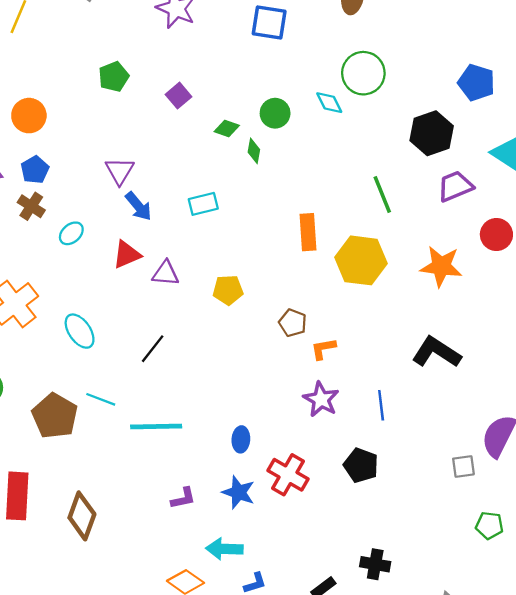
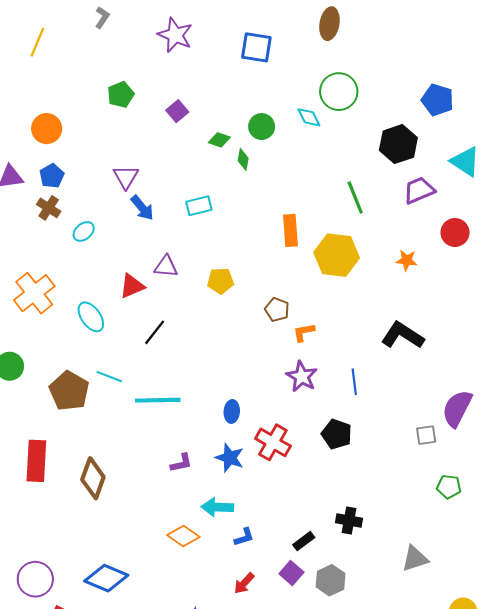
red triangle: (127, 255) -> (132, 286), moved
orange star: (441, 266) -> (407, 260), size x0.6

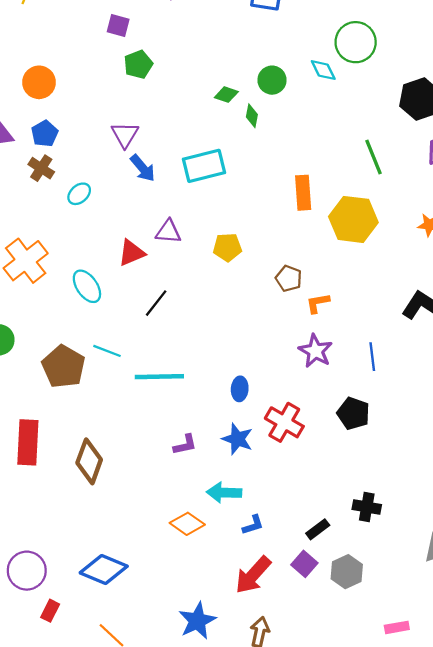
green pentagon: (121, 95) -> (138, 64), moved
purple square: (177, 111) -> (118, 25), moved, turned -35
cyan rectangle: (199, 206) -> (204, 166), size x1.5
red arrow: (244, 583) -> (253, 575), size x1.6

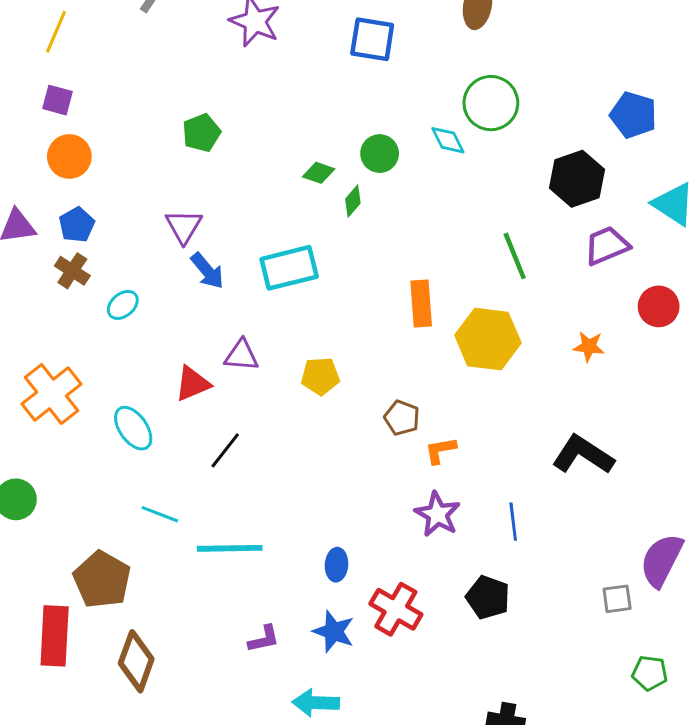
purple square: (118, 25) -> (57, 100), moved
green diamond: (252, 116) -> (353, 201), turned 30
brown pentagon: (64, 367) -> (102, 580), moved

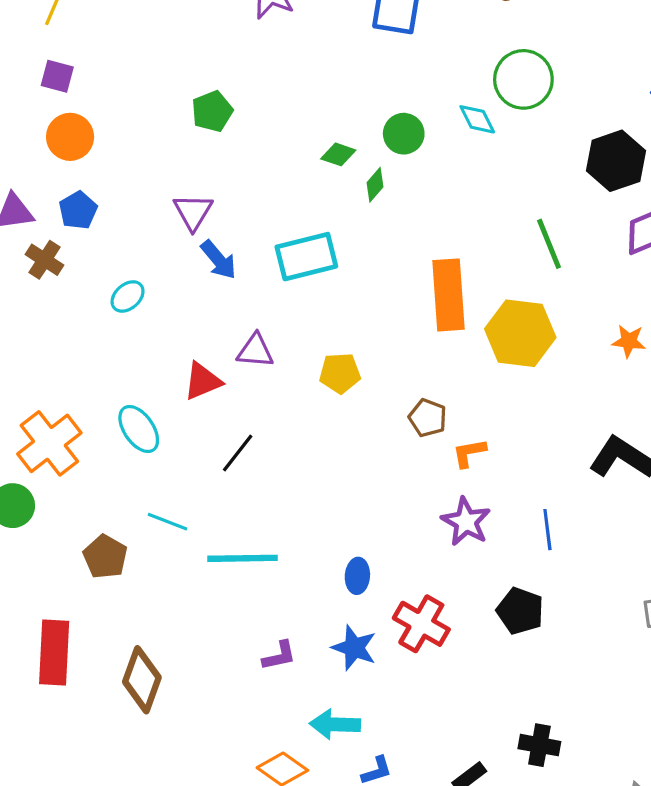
brown cross: (72, 271) -> (45, 260), moved
orange rectangle: (421, 303) -> (448, 295), size x1.4
orange cross: (52, 394) -> (49, 443), moved
brown pentagon: (102, 580) -> (105, 557), moved, size x0.7

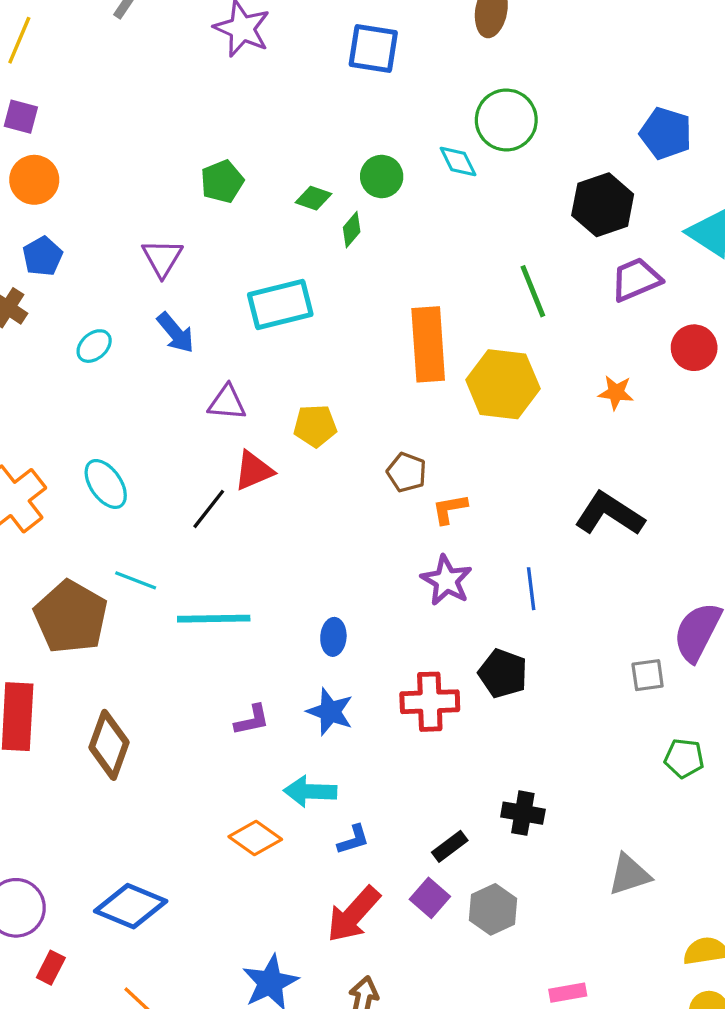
green pentagon: (212, 111) -> (222, 181), moved
blue arrow: (219, 260) -> (176, 333), moved
red triangle: (203, 381) -> (254, 471), moved
brown pentagon: (105, 557) -> (71, 617), size x1.6
red cross: (421, 624) -> (430, 702), moved, turned -32

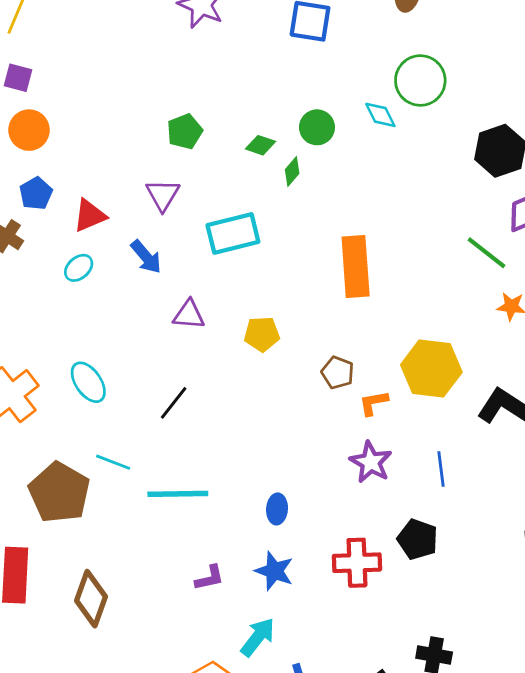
purple triangle: (162, 258) -> (163, 195), moved
green line: (533, 291) -> (486, 253), moved, turned -30
yellow hexagon: (503, 384) -> (431, 368), moved
red triangle: (254, 471) -> (90, 216), moved
cyan arrow: (310, 791) -> (258, 637), turned 126

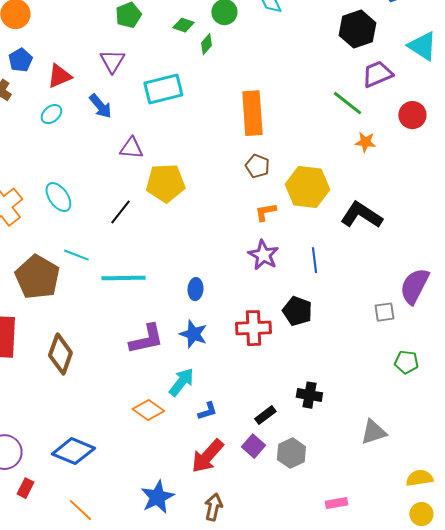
yellow pentagon: (262, 334) -> (165, 183), moved, size x1.5
brown pentagon: (338, 373) -> (257, 166), moved
purple L-shape: (210, 578) -> (146, 339), size x1.6

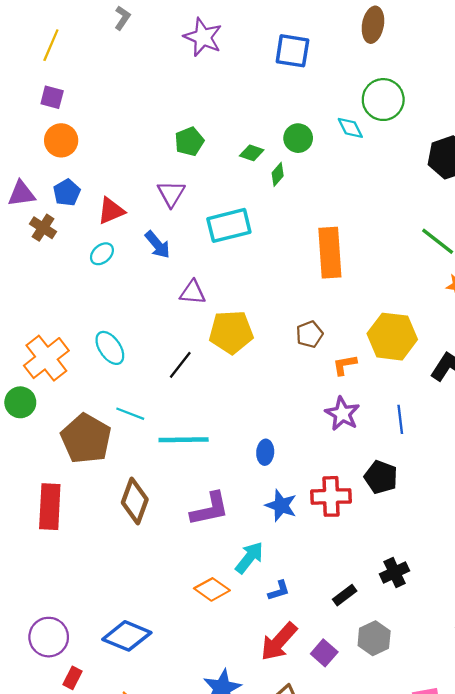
brown pentagon: (257, 166) -> (309, 334), moved, turned 30
blue star: (193, 334) -> (281, 506), moved
brown diamond: (60, 354) -> (135, 501), moved
black cross: (309, 395) -> (395, 572), turned -35
purple square: (253, 446) -> (324, 653), moved

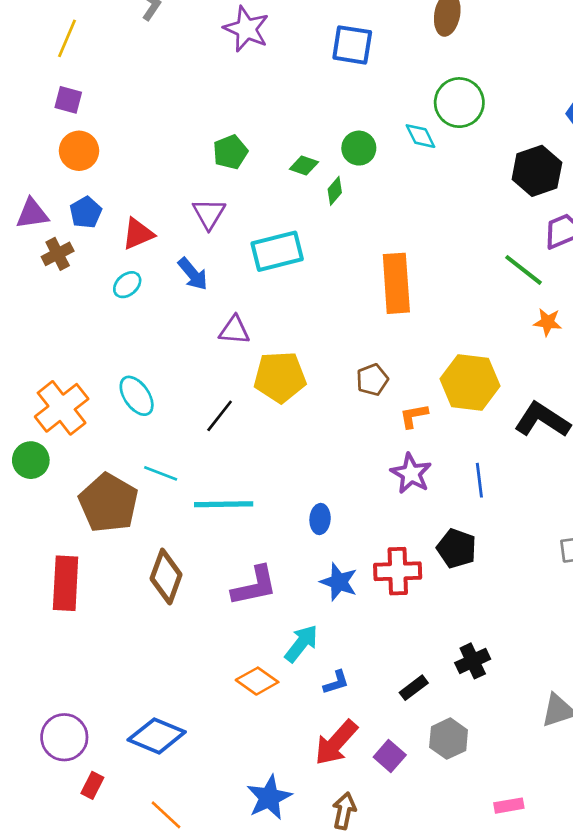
brown cross: (43, 228) -> (58, 254), turned 30

